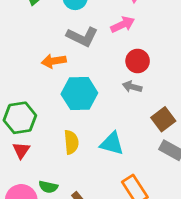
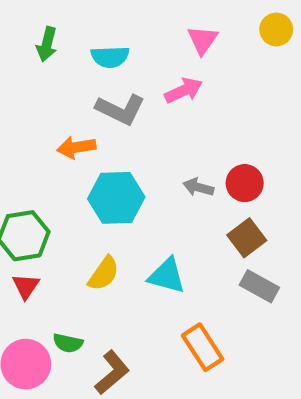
red circle: (138, 61) -> (245, 183), moved
yellow semicircle: (71, 142) -> (104, 274), turned 40

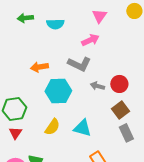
green arrow: (47, 44) -> (25, 18), turned 70
gray L-shape: (120, 109) -> (79, 64), moved
gray rectangle: (259, 286) -> (126, 133), turned 36

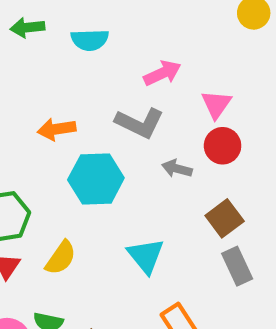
pink triangle: (99, 16) -> (216, 104), moved
red circle: (119, 84) -> (223, 146), moved
yellow semicircle: (52, 127) -> (61, 258), moved
cyan triangle: (82, 128) -> (146, 256), turned 36

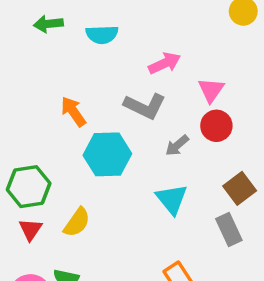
orange arrow: (57, 129) -> (73, 111), turned 64
gray arrow: (177, 169) -> (177, 145), turned -55
brown square: (225, 218) -> (240, 188), moved
cyan triangle: (146, 256) -> (172, 199), moved

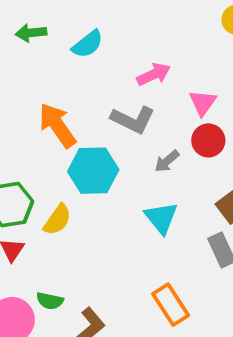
cyan semicircle: (102, 35) -> (88, 44), turned -36
orange arrow: (73, 111) -> (57, 125), size x1.4
yellow semicircle: (77, 222) -> (57, 220), moved

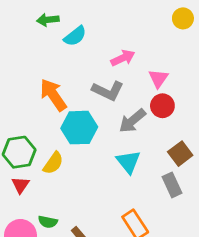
green arrow: (31, 33) -> (48, 20), moved
gray arrow: (167, 161) -> (132, 121), size x1.5

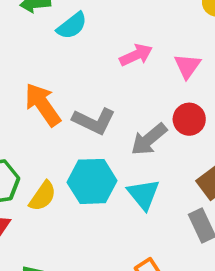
pink triangle: (158, 78) -> (187, 66), moved
gray L-shape: (108, 91) -> (94, 121), moved
cyan hexagon: (79, 128) -> (92, 181), moved

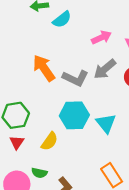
gray arrow: (149, 139) -> (105, 69), moved
yellow semicircle: (43, 196) -> (50, 141), moved

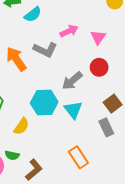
gray arrow: (105, 69) -> (72, 81), moved
gray L-shape: (75, 78) -> (45, 50), moved

